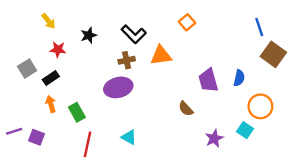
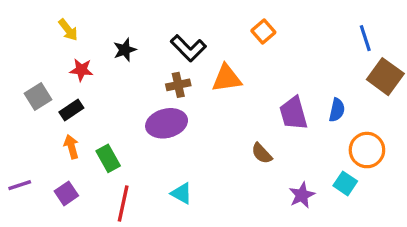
purple square: (37, 137) -> (66, 193), moved, turned 35

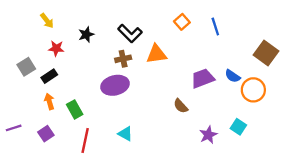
blue line: (365, 38) -> (215, 26), moved
blue semicircle: (337, 110) -> (233, 76), turned 112
purple trapezoid: (293, 113) -> (203, 78), turned 85
orange circle: (367, 150) -> (253, 90), moved

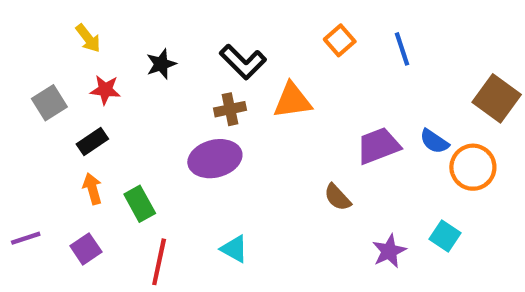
gray square: (26, 67) -> (49, 103), moved

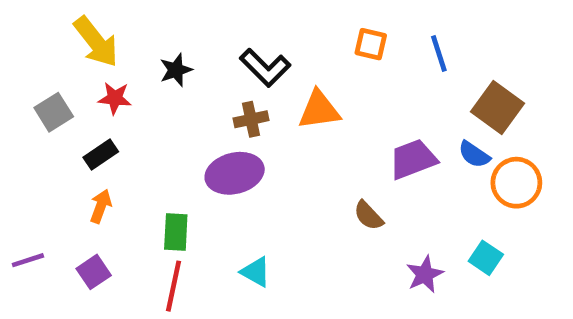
yellow arrow: (88, 38) -> (96, 42), size x1.6
orange square: (340, 40) -> (371, 44), turned -36
brown square: (497, 98) -> (498, 108), moved
orange arrow: (92, 189) -> (101, 206), turned 36
green rectangle: (140, 204) -> (176, 232), moved, turned 32

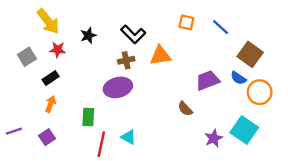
blue line: (439, 54) -> (221, 27), turned -30
cyan square: (486, 258) -> (244, 130), size x1.6
red line: (173, 286) -> (101, 144), moved

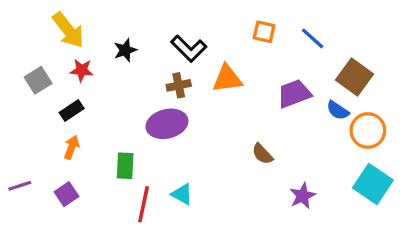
purple trapezoid: (208, 80) -> (294, 94), moved
cyan square: (244, 130) -> (373, 184), moved

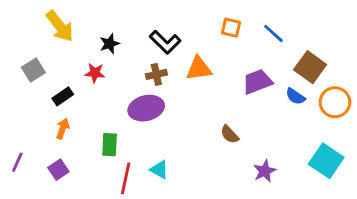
red star: (82, 70) -> (95, 73), moved
orange circle: (368, 131) -> (335, 102), moved
purple line: (20, 186) -> (17, 162), turned -48

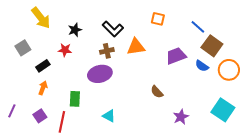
blue line: (273, 33) -> (198, 27), moved
red line: (126, 178) -> (62, 122), moved

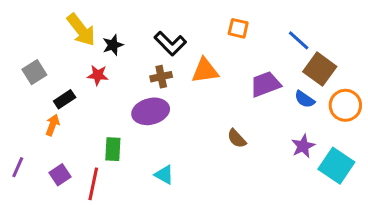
yellow arrow: (41, 18) -> (81, 30), moved
orange arrow: (43, 88) -> (52, 125), moved
purple star: (181, 117) -> (303, 146), moved

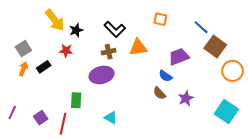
blue semicircle: (305, 99) -> (166, 76), moved
orange arrow: (52, 125) -> (23, 69), moved
purple star: (303, 146) -> (186, 98), moved

